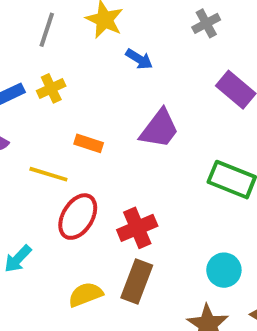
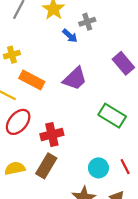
gray cross: (206, 23) -> (87, 22), moved
yellow cross: (51, 88) -> (12, 55), moved
orange rectangle: (89, 143) -> (32, 80), size x1.5

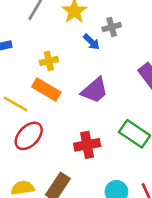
yellow cross: (12, 55) -> (49, 61), moved
red cross: (52, 134) -> (87, 145), moved

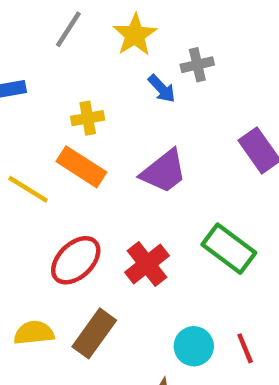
red ellipse: (29, 136) -> (76, 260), moved
red cross: (87, 145) -> (147, 264), turned -30

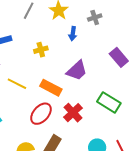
gray cross: (197, 65) -> (95, 18), moved
blue arrow: (162, 89) -> (73, 34), turned 56
orange rectangle: (81, 167) -> (51, 88), moved

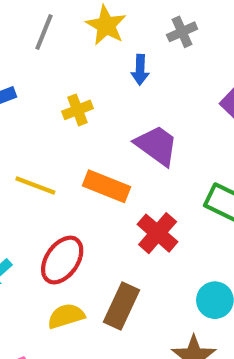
purple trapezoid: (77, 71) -> (157, 145), turned -95
red ellipse: (41, 114) -> (62, 260), moved

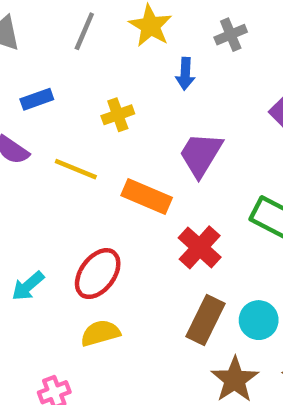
purple trapezoid: (157, 145) -> (201, 154), turned -96
yellow line: (35, 186) -> (76, 169), moved
brown rectangle: (121, 306) -> (206, 320), moved

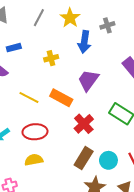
blue arrow: (185, 74) -> (84, 42), size x1.5
yellow line: (76, 169) -> (29, 97), moved
red ellipse: (98, 274) -> (35, 132), turned 45

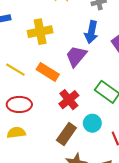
blue arrow: (84, 42) -> (91, 32), moved
yellow cross: (51, 58) -> (40, 32), size x1.6
cyan circle: (108, 160) -> (92, 123), moved

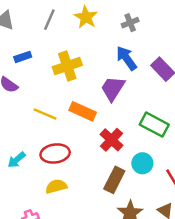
blue arrow: (91, 32) -> (127, 58), turned 140

